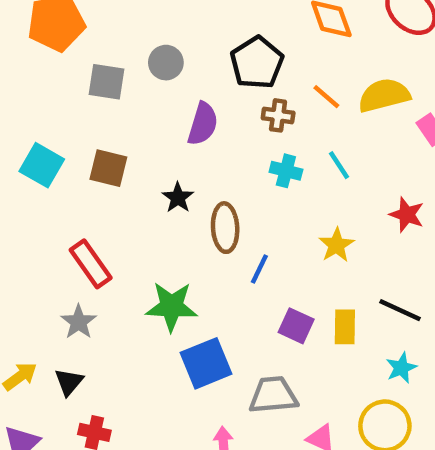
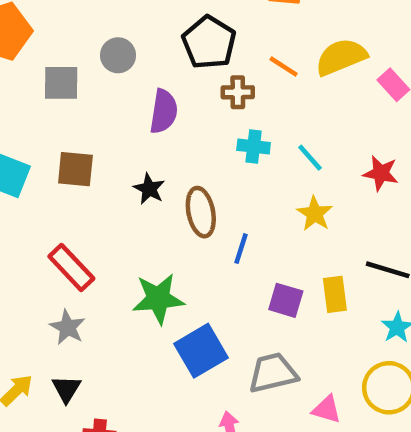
cyan line: (339, 165) -> (310, 158), moved

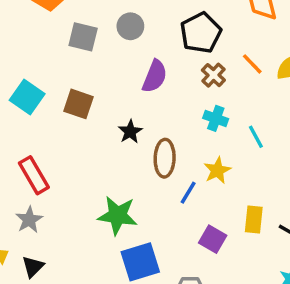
brown cross: (238, 92) -> (213, 75), turned 30
yellow star: (315, 214) -> (217, 170), moved
red rectangle: (71, 268) -> (34, 175), moved
yellow rectangle: (335, 294) -> (254, 220), moved
gray star: (68, 327) -> (29, 220), moved

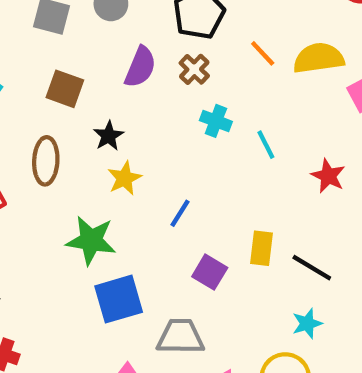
brown cross: (213, 75) -> (194, 69), moved
brown square: (78, 104) -> (65, 89), moved
brown ellipse: (165, 158) -> (46, 161), moved
yellow star: (217, 170) -> (124, 178), moved

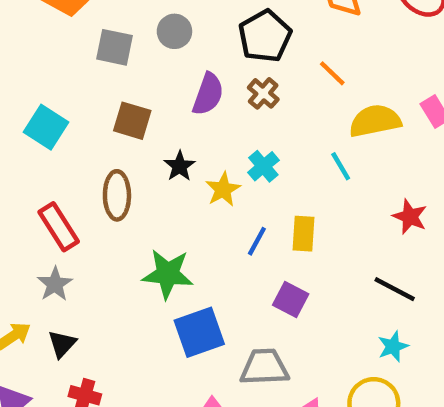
yellow semicircle: (319, 58) -> (375, 121), moved
cyan cross: (216, 121) -> (263, 166), moved, turned 32
red star: (328, 176) -> (410, 217), moved
yellow star: (124, 178) -> (223, 189), moved
yellow rectangle: (262, 248) -> (303, 234), moved

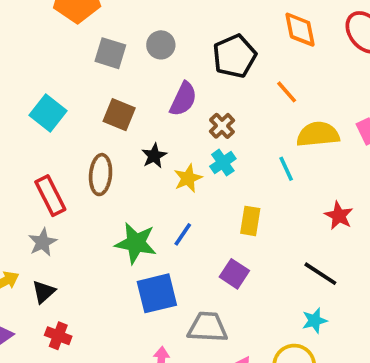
brown cross: (263, 93) -> (222, 126), moved
blue line: (257, 241) -> (183, 234), moved

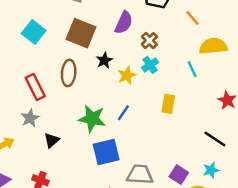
brown square: (119, 115) -> (81, 33), size x1.4
purple square: (234, 274) -> (179, 175), moved
black triangle: (44, 292) -> (52, 140), moved

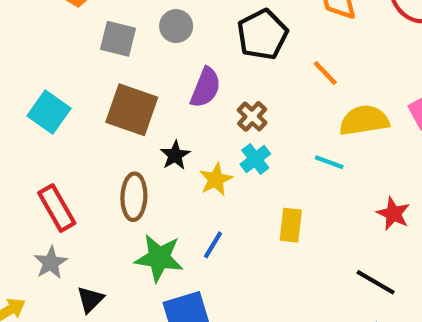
cyan line: (192, 69) -> (329, 162), turned -42
brown ellipse: (69, 73) -> (134, 197), moved

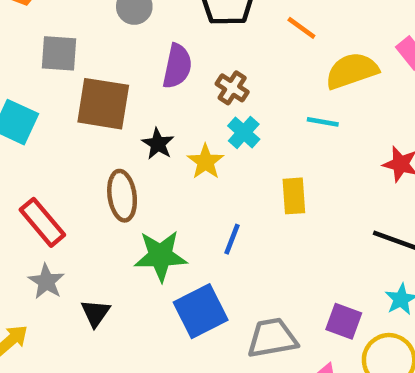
gray square: (118, 39) -> (59, 53), moved
blue line: (213, 245) -> (232, 239), moved

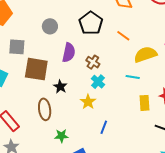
yellow star: (206, 162) -> (88, 102), moved
yellow rectangle: (294, 196) -> (144, 103), moved
blue line: (232, 239) -> (104, 127), moved
green star: (160, 256) -> (61, 136), size x0.6

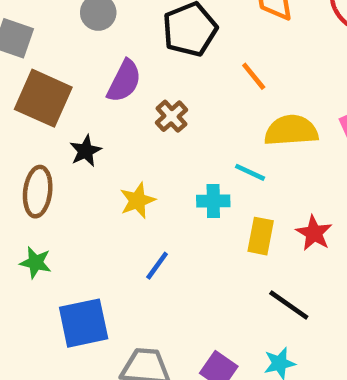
cyan cross: (98, 82) -> (213, 201), moved, turned 32
green star: (61, 136) -> (36, 263), moved

